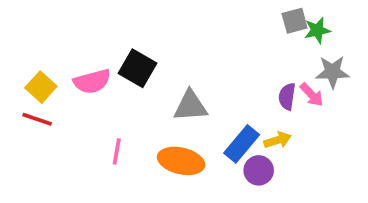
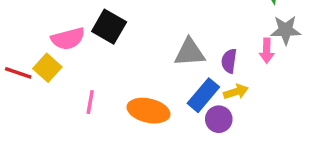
yellow square: (41, 87) -> (47, 68), moved
pink arrow: (312, 95) -> (267, 51), turned 45
purple semicircle: (287, 97) -> (229, 61), moved
gray triangle: (190, 106) -> (190, 52), moved

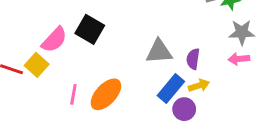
pink semicircle: (68, 39) -> (54, 40), turned -32
pink arrow: (267, 51) -> (239, 59), moved, turned 84
orange ellipse: (148, 111) -> (106, 94), moved, turned -60

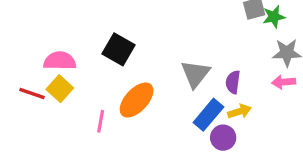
pink semicircle: (54, 40) -> (60, 61), moved, turned -132
gray triangle: (159, 52) -> (195, 74), turned -48
orange ellipse: (106, 94) -> (137, 100), moved

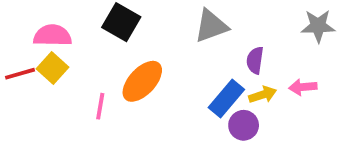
gray triangle: (195, 74) -> (211, 26), moved, turned 32
pink arrow: (284, 82) -> (303, 87), moved
red line: (32, 93) -> (20, 74), turned -35

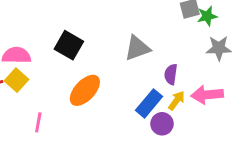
pink arrow: (303, 87) -> (207, 95), size x1.5
yellow arrow: (263, 95) -> (177, 101), turned -36
pink line: (100, 106) -> (38, 122), moved

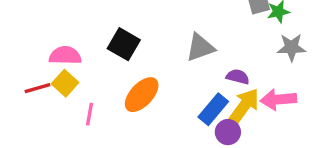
purple semicircle: (171, 74) -> (238, 77), turned 96
yellow arrow: (177, 101) -> (244, 106), size x1.6
pink line: (38, 122) -> (90, 114), moved

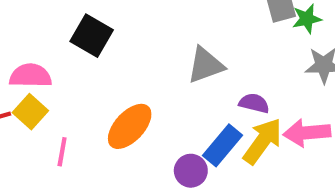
black square: (124, 44) -> (92, 36), moved
purple circle: (228, 132) -> (191, 171), moved

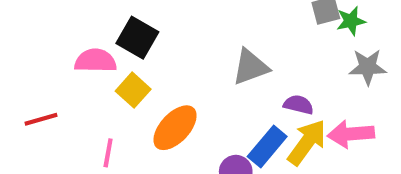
pink semicircle: (30, 76) -> (95, 61), moved
yellow square: (30, 112) -> (133, 90), moved

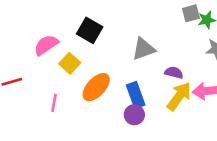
black square: (137, 38) -> (90, 30), moved
pink semicircle: (95, 61) -> (46, 45), turned -35
blue rectangle: (267, 147) -> (136, 95), moved, turned -60

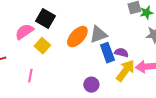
black square: (90, 30) -> (45, 19), moved
orange ellipse: (96, 87) -> (77, 37), moved
blue rectangle: (136, 95) -> (107, 53), moved

